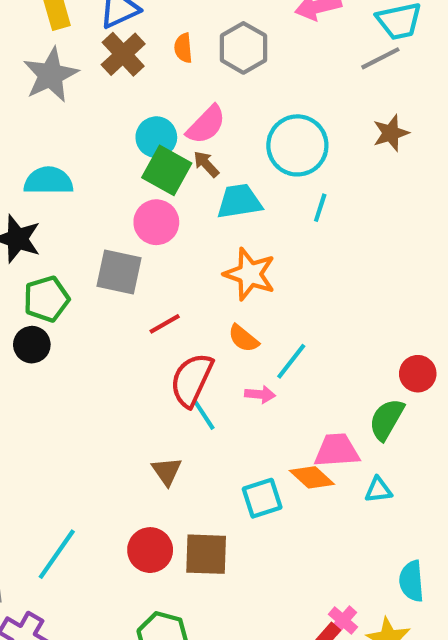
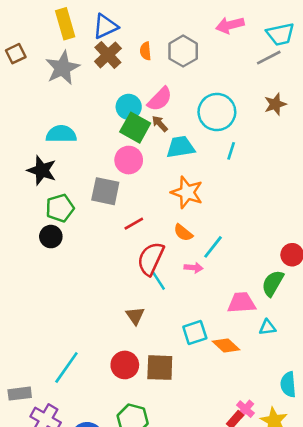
orange diamond: (312, 477) -> (226, 346), moved

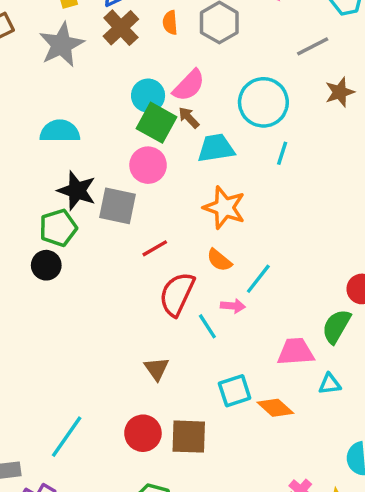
gray line: (269, 58) -> (313, 46), moved
black star: (42, 170) -> (77, 191), moved
cyan line: (159, 281) -> (207, 326), moved

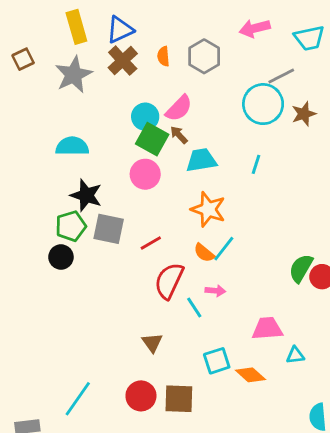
cyan circle: (263, 102) -> (263, 104), moved
gray square: (117, 206) -> (109, 229), moved
cyan line: (258, 279) -> (224, 249), moved
green semicircle: (336, 326) -> (301, 268), moved

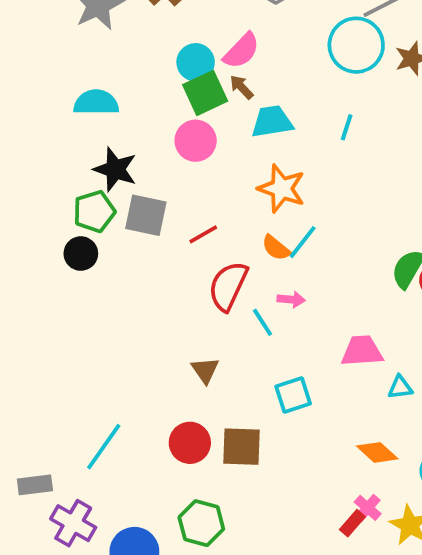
green square: (152, 139) -> (205, 93), turned 36
orange diamond: (250, 375) -> (377, 452), moved

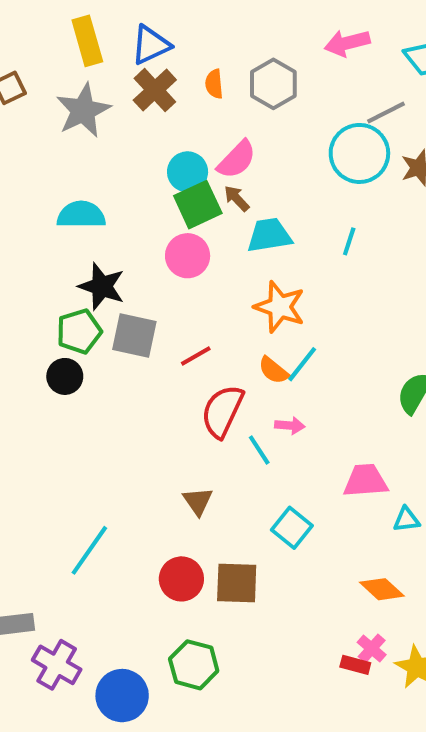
cyan square: (293, 395) -> (292, 528), turned -33
cyan line: (104, 447) -> (89, 550), moved
red rectangle: (352, 523) -> (355, 665), turned 64

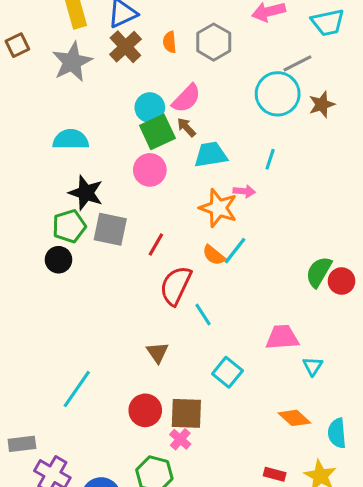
red line: (196, 356) -> (156, 244), turned -30
pink arrow: (290, 426) -> (244, 191), moved
cyan triangle: (406, 520) -> (313, 366), turned -50
pink cross: (372, 648) -> (180, 439), moved

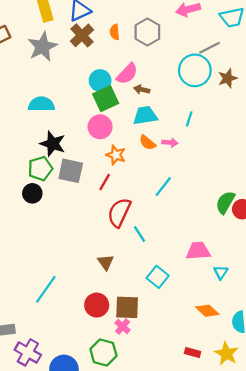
brown arrow: (186, 127) -> (142, 90), moved, turned -35
orange star: (218, 208) -> (116, 155), moved, size x0.7
orange semicircle: (214, 255) -> (147, 143), moved

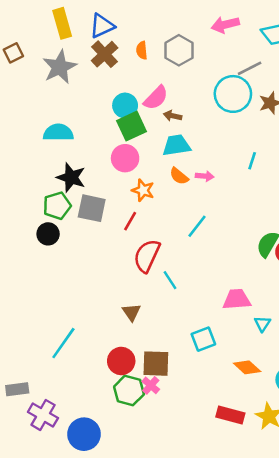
cyan line: (189, 119) -> (252, 161), moved
cyan square: (158, 277) -> (203, 339), moved, turned 30
green hexagon: (103, 352) -> (129, 391), moved
red rectangle: (193, 352) -> (230, 415), size x1.5

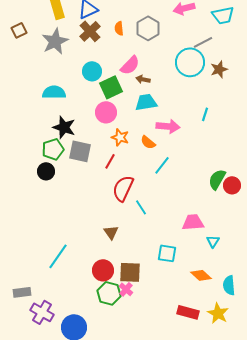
cyan circle: (125, 106) -> (92, 71), moved
orange semicircle: (179, 176) -> (148, 142), moved
pink arrow: (205, 176) -> (168, 126), size x1.6
cyan square: (203, 339) -> (167, 253), turned 30

